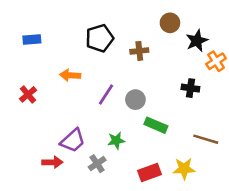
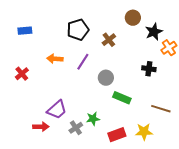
brown cross: (139, 51) -> (109, 40), turned -32
purple line: (106, 94) -> (83, 62), moved
green star: (116, 141) -> (93, 119), moved

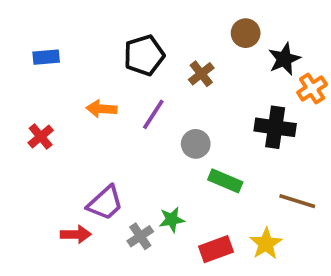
black cross: (149, 69) -> (275, 127), size x1.5
yellow star: (144, 132) -> (266, 244), turned -30

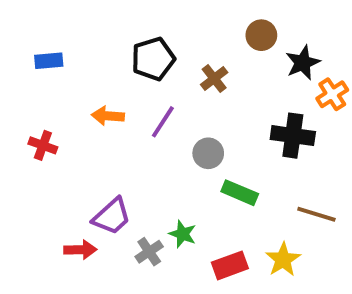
red cross: (41, 137) -> (43, 145), turned -30
green star: (172, 220) -> (183, 234), turned 30

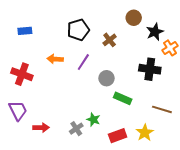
red cross: (43, 145) -> (22, 74), size x1.5
purple trapezoid: (112, 216) -> (18, 110), moved, turned -75

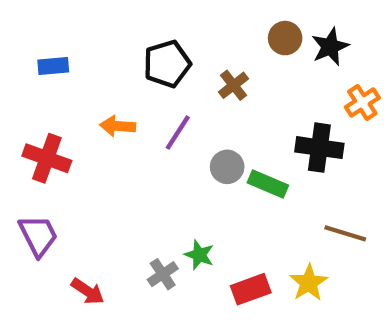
black star: (155, 32) -> (330, 47), moved
green rectangle: (123, 98) -> (268, 184), moved
red arrow: (41, 128) -> (88, 291), moved, turned 35

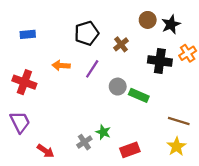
black cross: (319, 148) -> (160, 61), moved
yellow star: (309, 283) -> (177, 146), moved

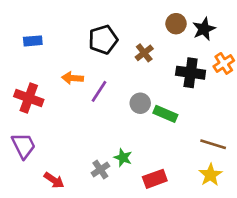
purple line: (92, 69) -> (99, 91), moved

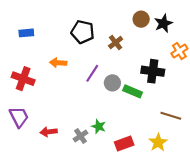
black pentagon: (103, 40) -> (83, 32), turned 30
black cross: (191, 73) -> (153, 71), moved
purple line: (99, 91) -> (92, 73), moved
yellow star: (210, 175) -> (158, 142), moved
red arrow: (54, 180) -> (49, 132), moved, turned 140

